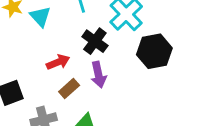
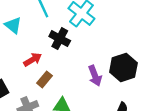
black hexagon: (154, 51) -> (123, 68), moved
purple arrow: (98, 75) -> (95, 76), moved

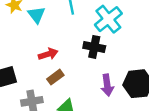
black cross: (60, 39) -> (94, 47), moved, turned -30

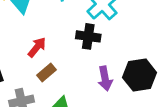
red arrow: (48, 54) -> (37, 47), turned -30

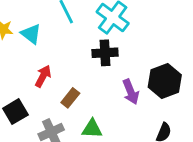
red arrow: (37, 47) -> (43, 76), moved

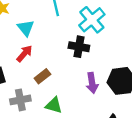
cyan triangle: (31, 34) -> (26, 28), moved

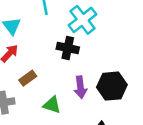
green triangle: (54, 105) -> (52, 105), moved

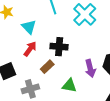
black cross: (68, 48) -> (59, 47), moved

